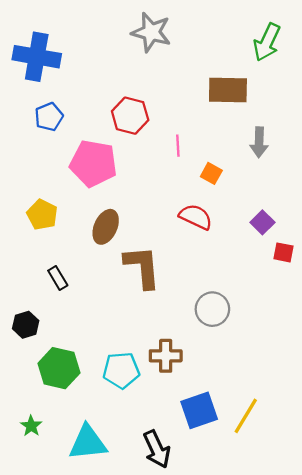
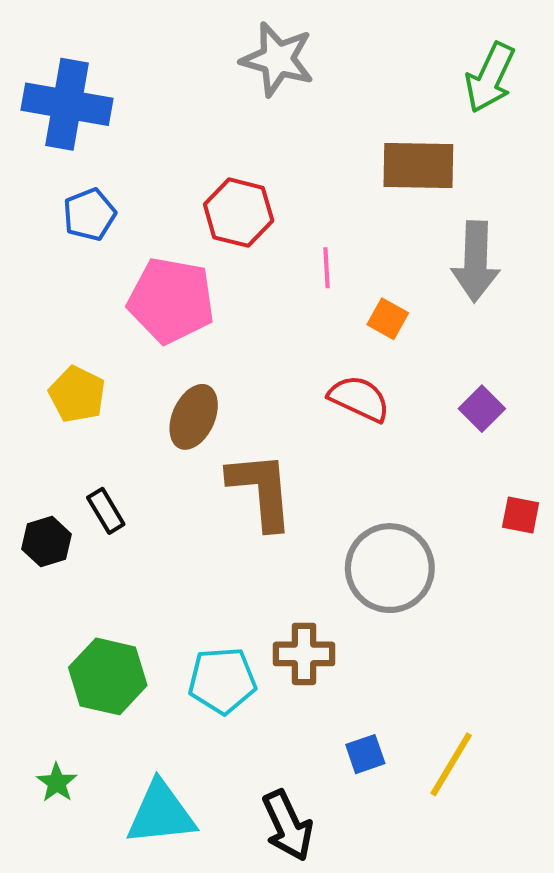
gray arrow: (259, 142) -> (476, 262), size x1.4
red square: (284, 252) -> (521, 515), moved
gray circle: (212, 309) -> (390, 568), size x1.4
black hexagon: (26, 325) -> (47, 542), moved
blue square: (199, 410) -> (365, 754), size x0.6

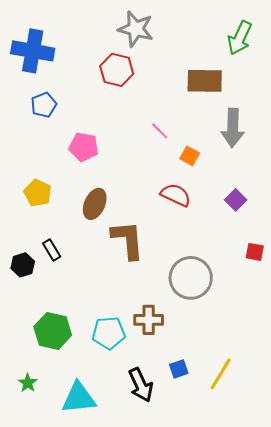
red hexagon: (239, 213) -> (117, 70), moved
pink line: (326, 268) -> (160, 131), turned -42
pink pentagon: (171, 300) -> (84, 147), size x0.7
black arrow: (288, 826) -> (141, 385), moved

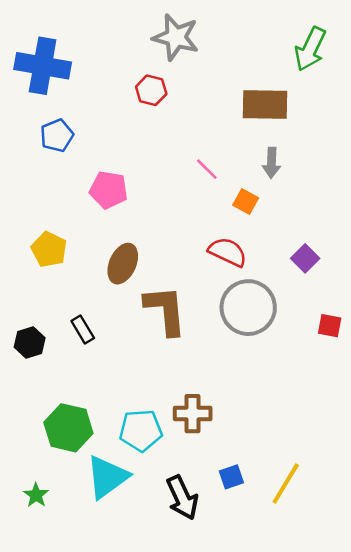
red hexagon: (117, 70) -> (151, 90), size x0.7
gray arrow: (233, 128) -> (271, 163), moved, size x0.6
black rectangle: (52, 250) -> (83, 330), moved
gray circle: (191, 278) -> (248, 308), moved
cyan triangle: (79, 398) -> (107, 477), moved, turned -30

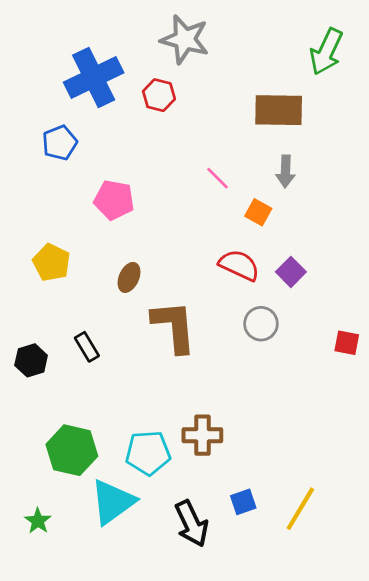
blue cross: (43, 66) -> (94, 77), moved, turned -36
purple square: (305, 258) -> (291, 272), moved
brown ellipse: (123, 264) -> (129, 277), size x0.7
gray circle: (248, 308) -> (261, 324), size x0.6

